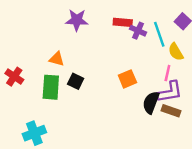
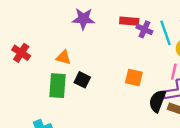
red cross: (14, 77) -> (21, 53), moved
orange square: (127, 79) -> (134, 78), turned 36

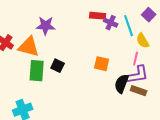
purple star: (83, 19) -> (46, 26), moved
orange triangle: (63, 58) -> (29, 47), moved, size x1.6

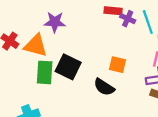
black square: (58, 66) -> (68, 67), size x1.6
black semicircle: (122, 84) -> (104, 87), moved, turned -78

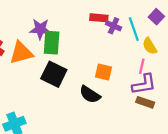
orange triangle: (36, 46) -> (21, 53), turned -30
green rectangle: (45, 72) -> (52, 43), moved

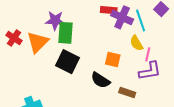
purple cross: (114, 26) -> (122, 17), size x1.5
yellow semicircle: (150, 46) -> (136, 43), moved
orange triangle: (21, 53) -> (38, 42), turned -30
brown rectangle: (145, 102) -> (127, 93), moved

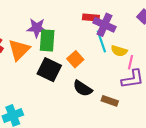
cyan line: (141, 20) -> (101, 41), moved
yellow semicircle: (136, 43) -> (119, 51), turned -42
orange square: (113, 60) -> (75, 59), moved, turned 35

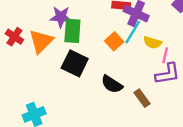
cyan line: (101, 41) -> (133, 32), turned 50
orange square: (75, 59) -> (114, 41), moved
brown rectangle: (110, 101) -> (142, 98), turned 35

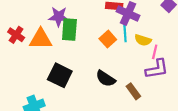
cyan line: (133, 32) -> (125, 31), turned -35
orange triangle: (41, 41) -> (41, 39), turned 45
black square: (75, 63) -> (60, 75), moved

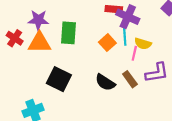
purple star: (59, 17) -> (38, 20), moved
pink line: (155, 52) -> (134, 53), moved
brown rectangle: (133, 91) -> (130, 79), moved

